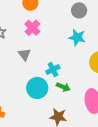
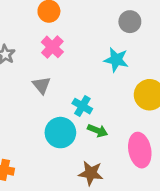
gray circle: (79, 10) -> (130, 22), moved
cyan cross: (53, 70) -> (82, 106), turned -32

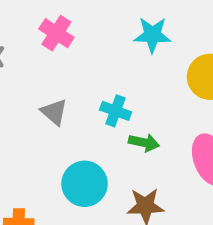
gray triangle: (42, 85) -> (54, 112), moved
cyan circle: (60, 133) -> (85, 184), moved

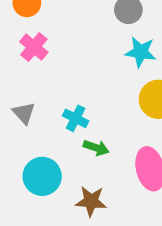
cyan star: (152, 35) -> (141, 52), moved

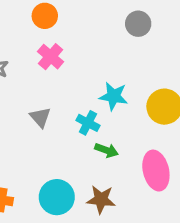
cyan star: (141, 52) -> (114, 96), moved
cyan circle: (42, 176) -> (57, 197), moved

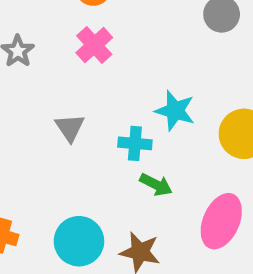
cyan cross: (88, 123) -> (135, 143), turned -30
pink ellipse: (156, 171) -> (221, 221), turned 30

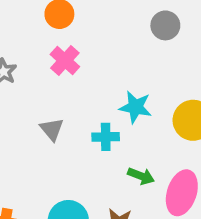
green arrow: (156, 185) -> (141, 176), moved

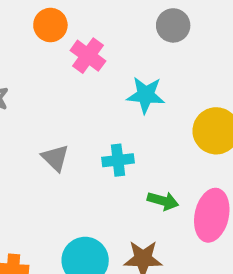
pink cross: (65, 61) -> (88, 56), moved
cyan star: (135, 107) -> (146, 95), moved

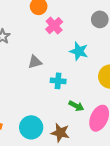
gray triangle: (55, 158) -> (35, 62), moved, turned 48

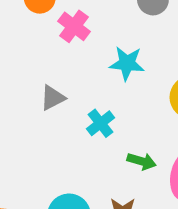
cyan cross: (58, 81) -> (101, 123), turned -32

